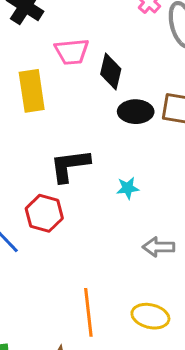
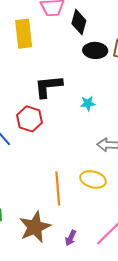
yellow ellipse: (150, 316) -> (93, 179), moved

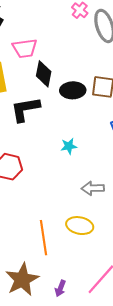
black diamond: (79, 22) -> (44, 74), moved
black L-shape: (48, 86) -> (25, 109), moved

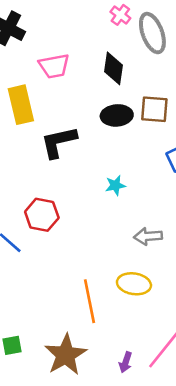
black diamond: (44, 74) -> (114, 68), moved
purple arrow: (60, 288) -> (126, 362), moved

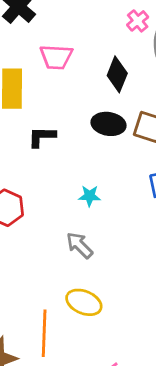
black L-shape: (59, 142) -> (42, 137), size x0.7
gray arrow: (148, 236) -> (80, 245), moved, turned 36
orange line: (89, 301) -> (44, 333), moved

